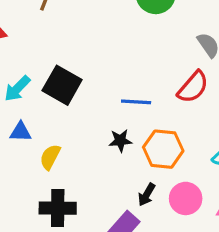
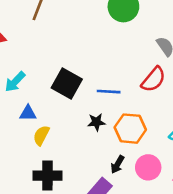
black square: (62, 85) -> (67, 83), moved
blue triangle: (20, 132) -> (28, 113), moved

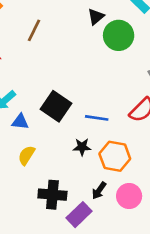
blue triangle: (28, 113) -> (20, 122), moved
black cross: (47, 176) -> (52, 195), moved

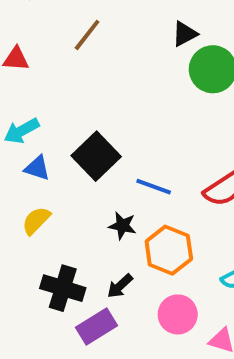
black arrow: (99, 191) -> (120, 286), moved

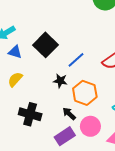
blue line: (154, 187) -> (76, 60), turned -60
black arrow: (120, 286) -> (69, 114), moved, turned 88
purple rectangle: (97, 327) -> (65, 136), moved

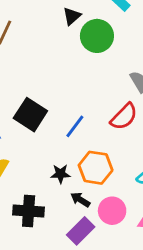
black star: (60, 81) -> (61, 174), moved

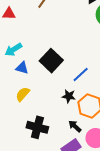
black star: (61, 174) -> (69, 96), moved

